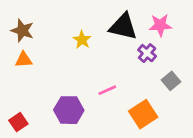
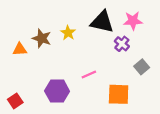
brown star: (22, 31) -> (42, 38), moved
orange square: (143, 114) -> (119, 94), turned 35

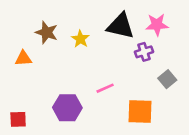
brown star: (42, 38) -> (47, 32), moved
purple cross: (122, 44) -> (144, 52), turned 32
red square: (15, 101) -> (18, 119), turned 32

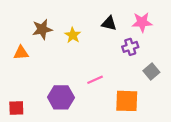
black triangle: (121, 26) -> (109, 23), size x0.6
brown star: (47, 32) -> (42, 29), turned -30

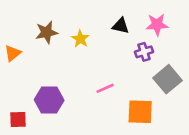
orange triangle: (21, 53) -> (13, 53), moved, turned -35
gray square: (151, 72) -> (167, 79), size x1.5
purple hexagon: (61, 97) -> (49, 100), moved

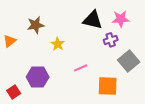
black triangle: (121, 26) -> (93, 20), size x1.5
yellow star: (80, 39) -> (58, 44), moved
red square: (18, 119) -> (14, 92), turned -32

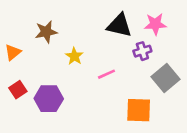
pink line: (81, 68) -> (106, 74), moved
red square: (14, 92) -> (18, 90), moved

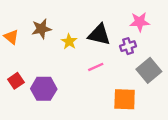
black triangle: (119, 25) -> (99, 35), moved
orange triangle: (13, 52) -> (11, 37), moved, turned -42
yellow star: (74, 56) -> (69, 41), moved

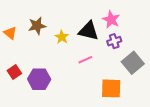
pink star: (140, 22) -> (111, 20), moved, turned 30

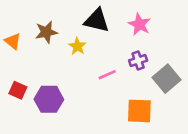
black triangle: (88, 31) -> (97, 20), moved
purple cross: (114, 41) -> (138, 61), moved
red square: (14, 72) -> (18, 90), turned -32

